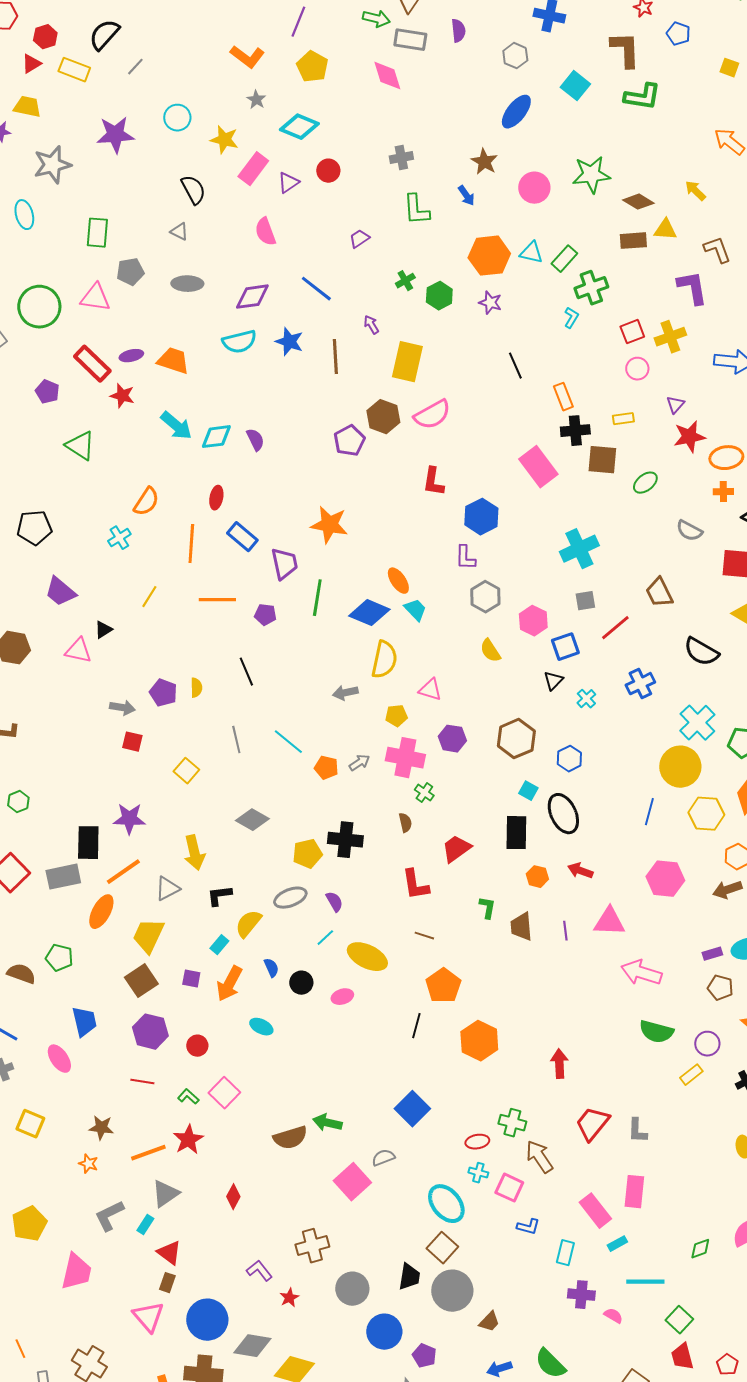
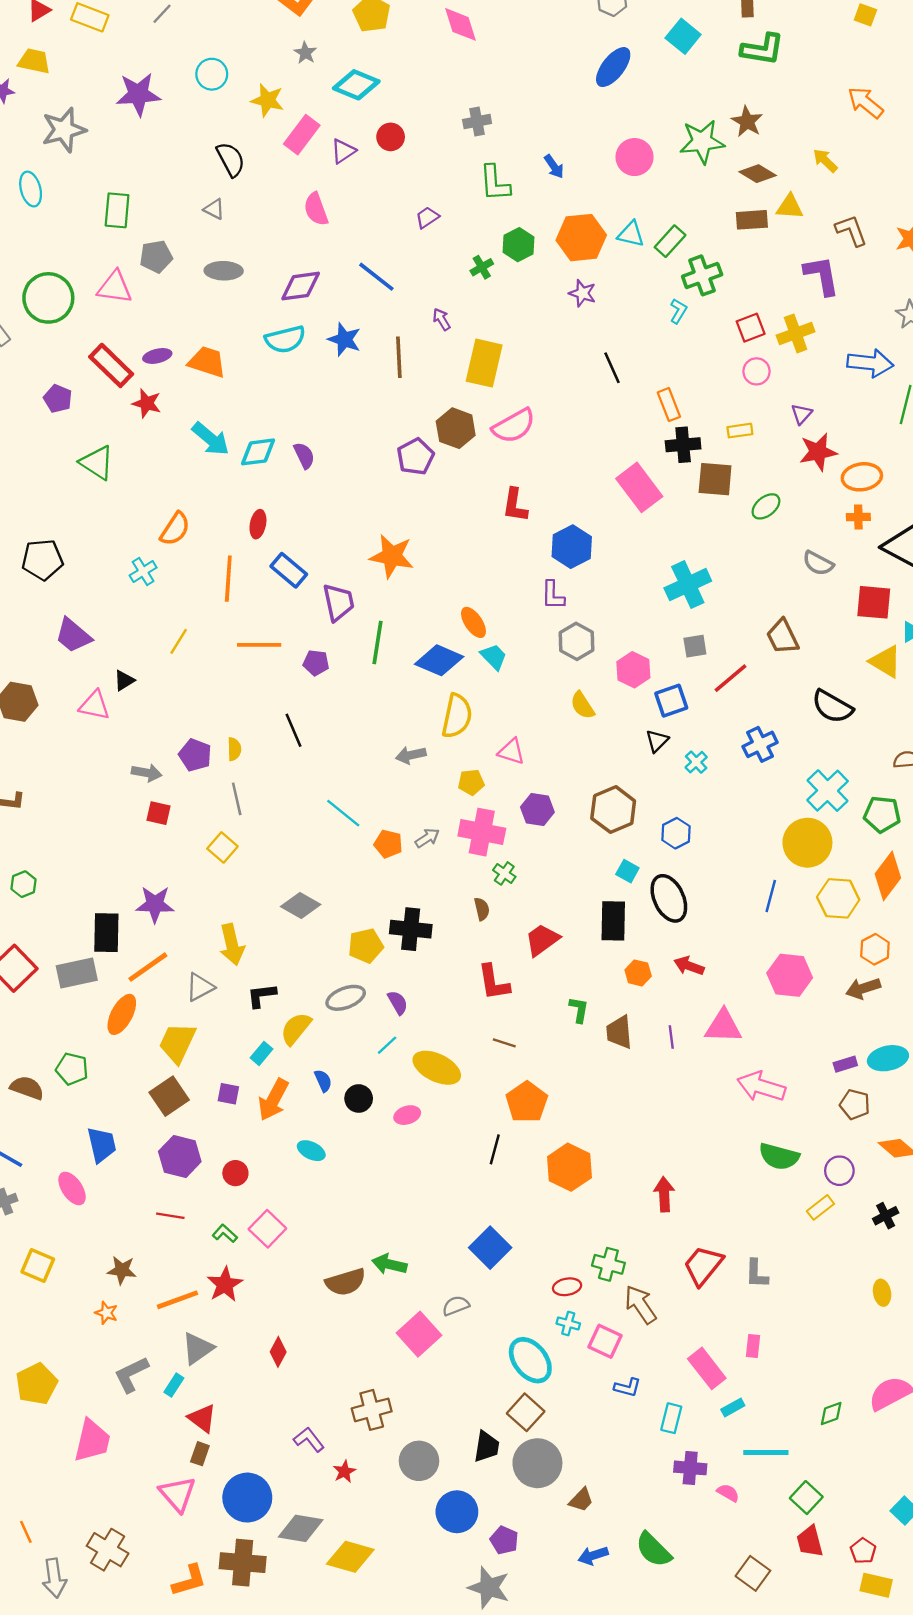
brown star: (484, 162) -> (747, 122), moved
green hexagon: (439, 296) -> (518, 245), moved
gray line: (236, 740) -> (237, 799), moved
pink rectangle: (634, 1192) -> (753, 1346), size x0.6

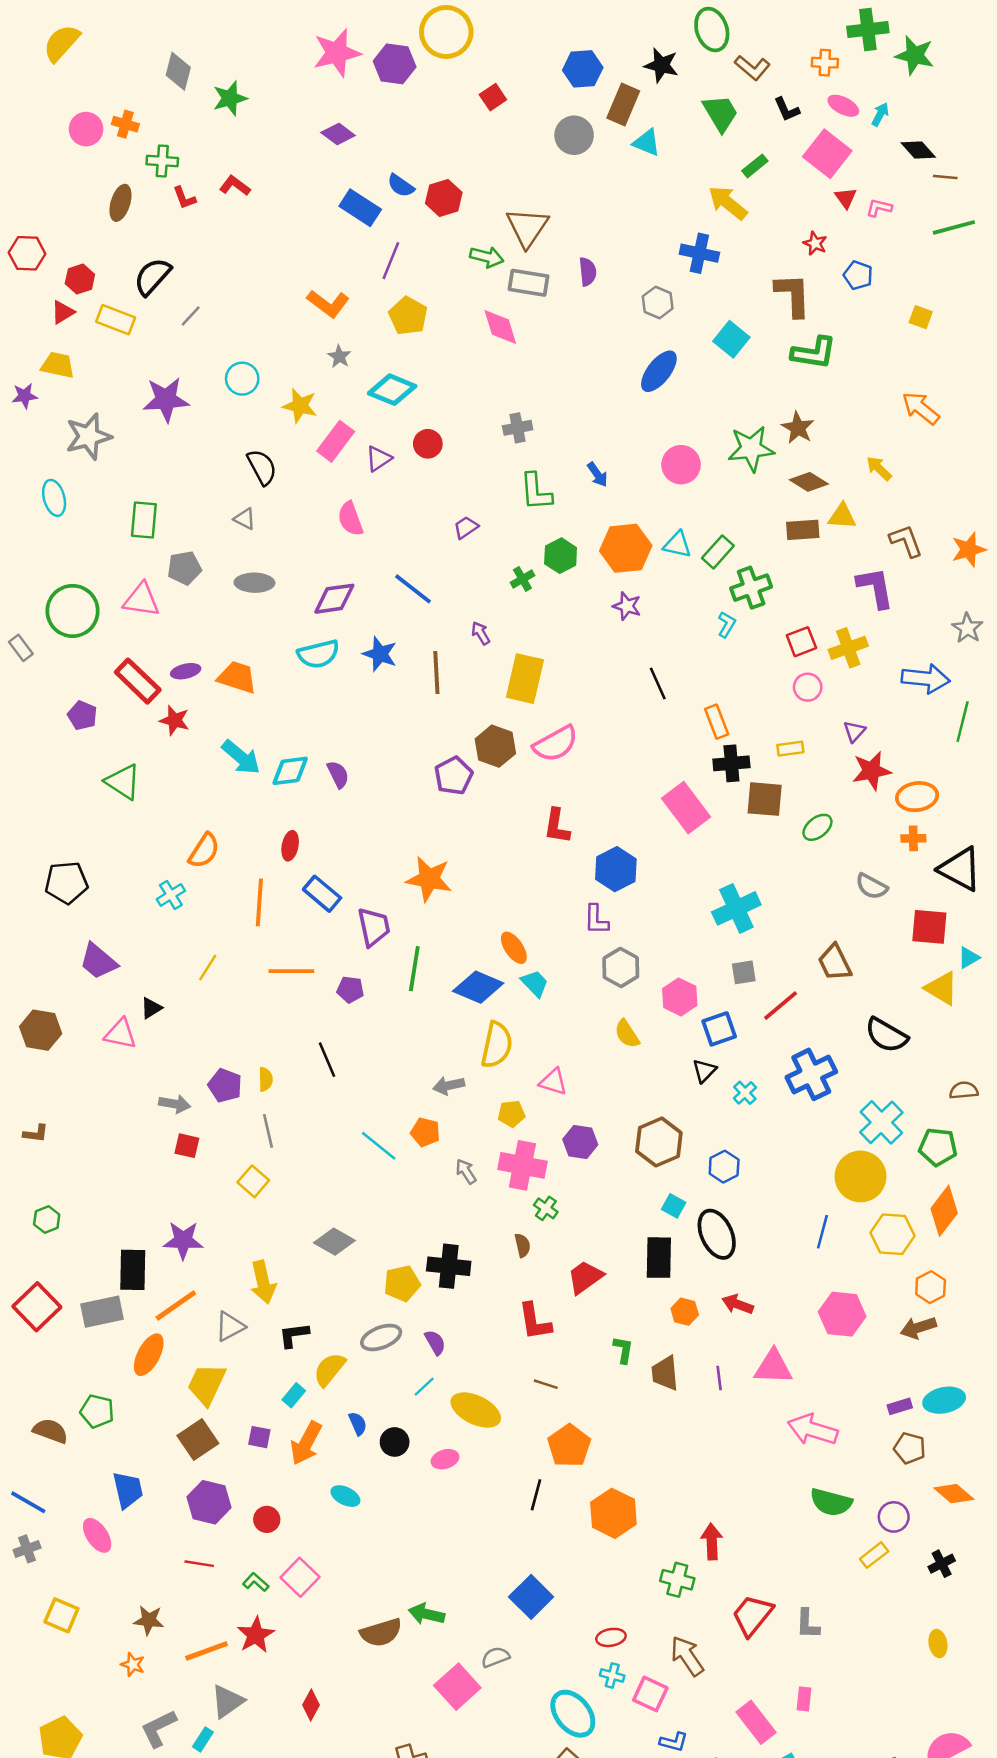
blue cross: (760, 744) -> (811, 1074), size x1.4
gray arrow: (427, 838) -> (466, 1172), turned -90
orange pentagon: (388, 844) -> (425, 1132), moved
green cross: (608, 1264) -> (677, 1580), moved

